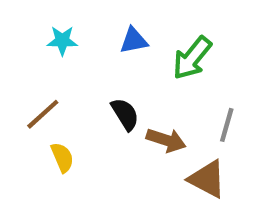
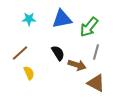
blue triangle: (134, 41) -> (62, 19), size x1.5
gray line: (227, 125) -> (96, 52), moved

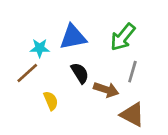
cyan star: (29, 19) -> (40, 48), moved
blue triangle: (62, 19) -> (73, 37), moved
yellow semicircle: (29, 73) -> (51, 101), moved

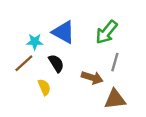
blue triangle: (73, 37) -> (63, 32), turned 40
black semicircle: (80, 73) -> (56, 63), moved
brown triangle: (132, 115) -> (115, 99), turned -35

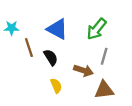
cyan star: (35, 42) -> (12, 28), moved
brown line: (24, 63) -> (29, 48), moved, turned -66
yellow semicircle: (44, 87) -> (56, 86), moved

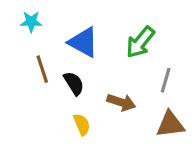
cyan star: (12, 28) -> (31, 22), moved
gray line: (104, 56) -> (166, 80), moved
brown triangle: (104, 90) -> (170, 124), moved

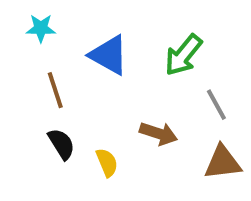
gray line: (166, 80) -> (216, 105), turned -45
black semicircle: (74, 83) -> (61, 144), moved

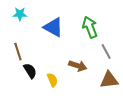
green arrow: (183, 55) -> (90, 27), turned 120
brown line: (55, 90) -> (18, 52), moved

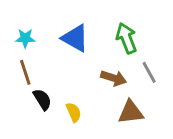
cyan star: (20, 14) -> (25, 38), moved
brown arrow: (78, 66) -> (114, 78), moved
brown triangle: (109, 80) -> (131, 112), moved

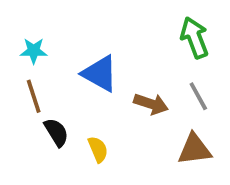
blue triangle: (75, 38) -> (100, 74), moved
green arrow: (126, 38) -> (195, 38), moved
brown triangle: (131, 112) -> (195, 149), moved

